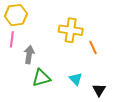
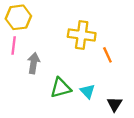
green triangle: (41, 78) -> (61, 88), moved

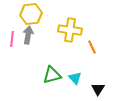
yellow hexagon: (18, 17) -> (31, 14), moved
gray arrow: (34, 63) -> (28, 35), moved

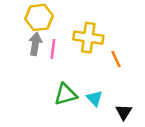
pink line: (12, 39) -> (53, 49), moved

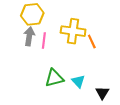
orange line: (116, 59) -> (92, 42), moved

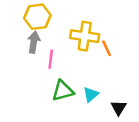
pink line: (44, 40) -> (51, 59), moved
cyan triangle: (78, 81) -> (91, 94), turned 32

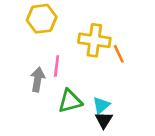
gray arrow: (34, 42) -> (38, 79), moved
black triangle: (119, 108) -> (104, 120), moved

